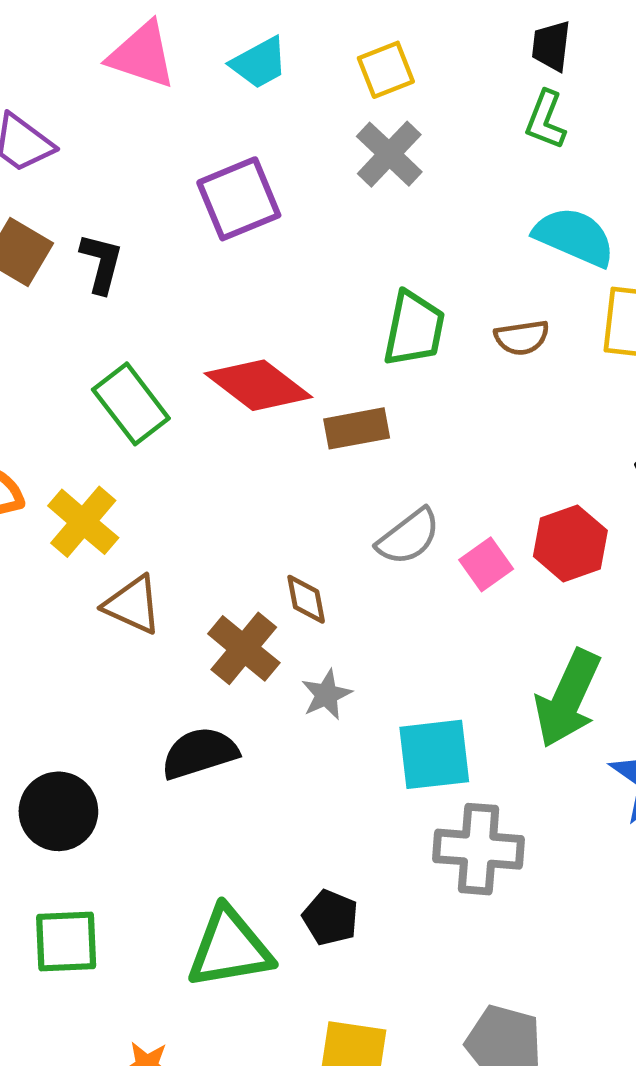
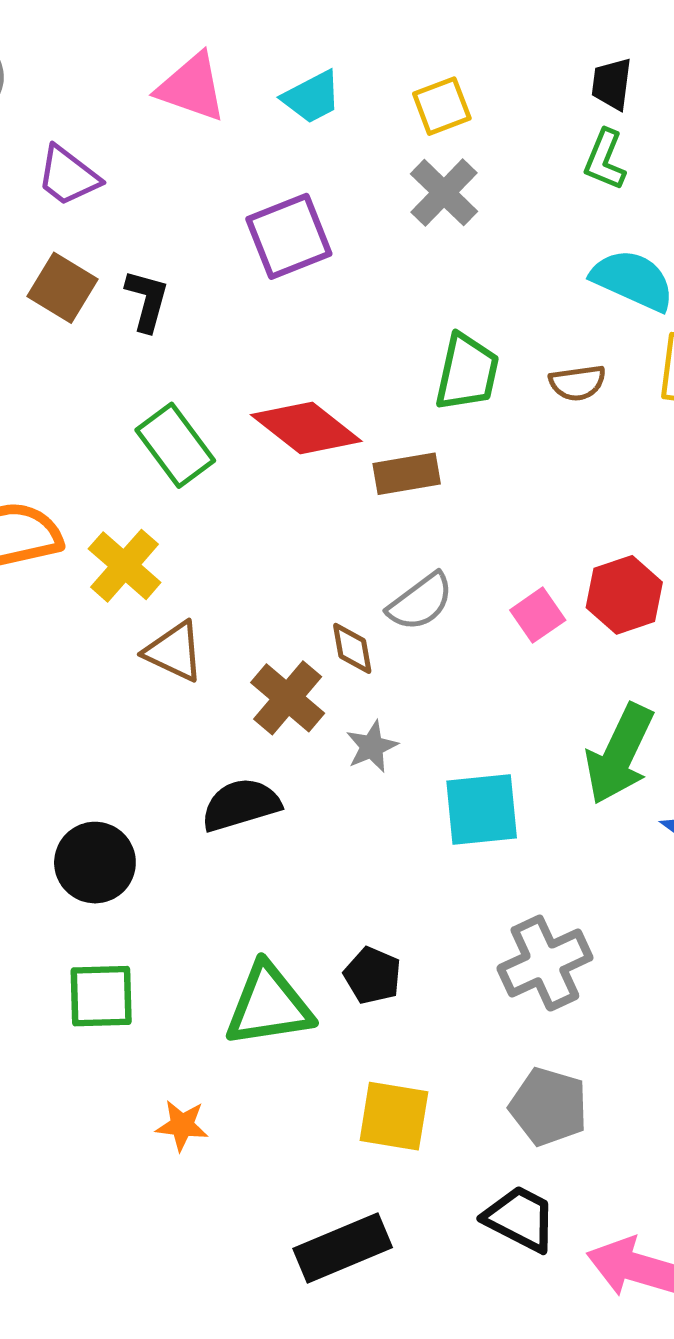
gray semicircle: (409, 537) -> (420, 602), moved
gray cross: (479, 849) -> (545, 963), moved, turned -30

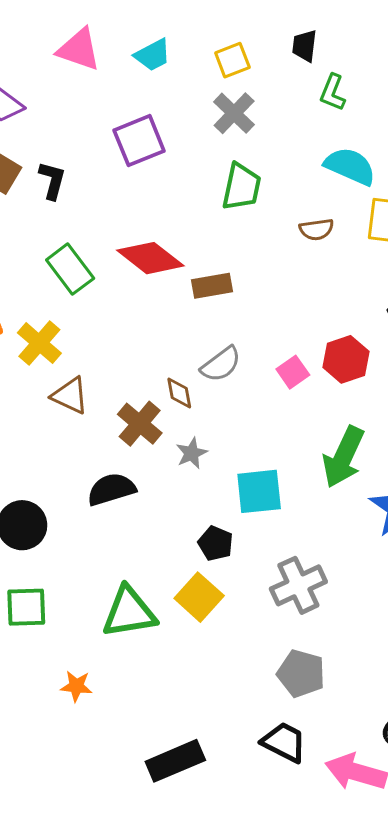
black trapezoid: (612, 84) -> (304, 46), moved
green trapezoid: (467, 372) -> (241, 187), moved
black pentagon: (373, 976) -> (215, 543), moved
yellow square: (394, 1116) -> (199, 597), moved, turned 33

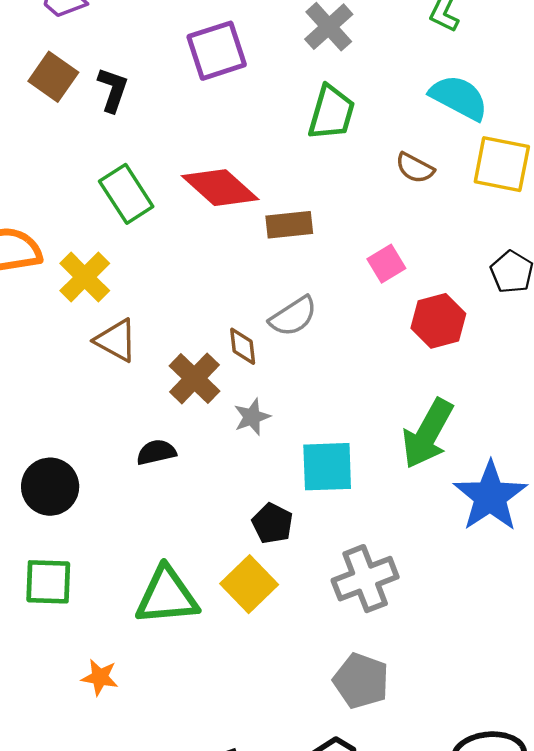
brown semicircle: (316, 229) -> (415, 168), turned 32
pink square: (293, 372) -> (386, 264), moved
black semicircle: (111, 489) -> (156, 452), size x0.7

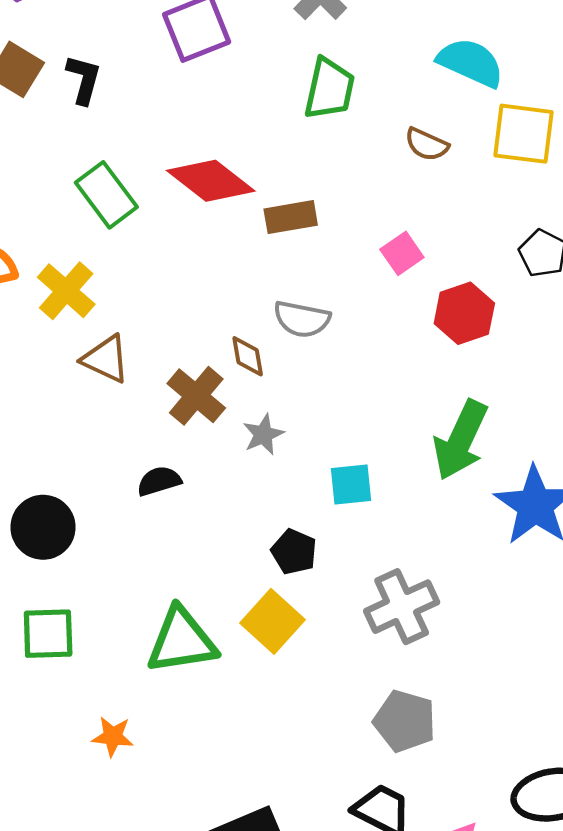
gray semicircle: (293, 316) -> (302, 319), turned 48
cyan square: (327, 467) -> (351, 484), size x0.7

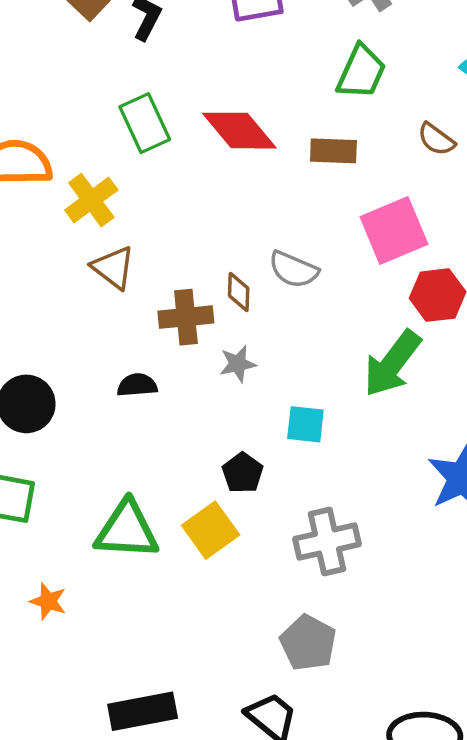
brown rectangle: (291, 217) -> (333, 151), moved
pink square: (402, 253) -> (394, 231), size x1.8
brown cross: (196, 396) -> (186, 317), turned 32
green arrow: (461, 440) -> (392, 364), moved

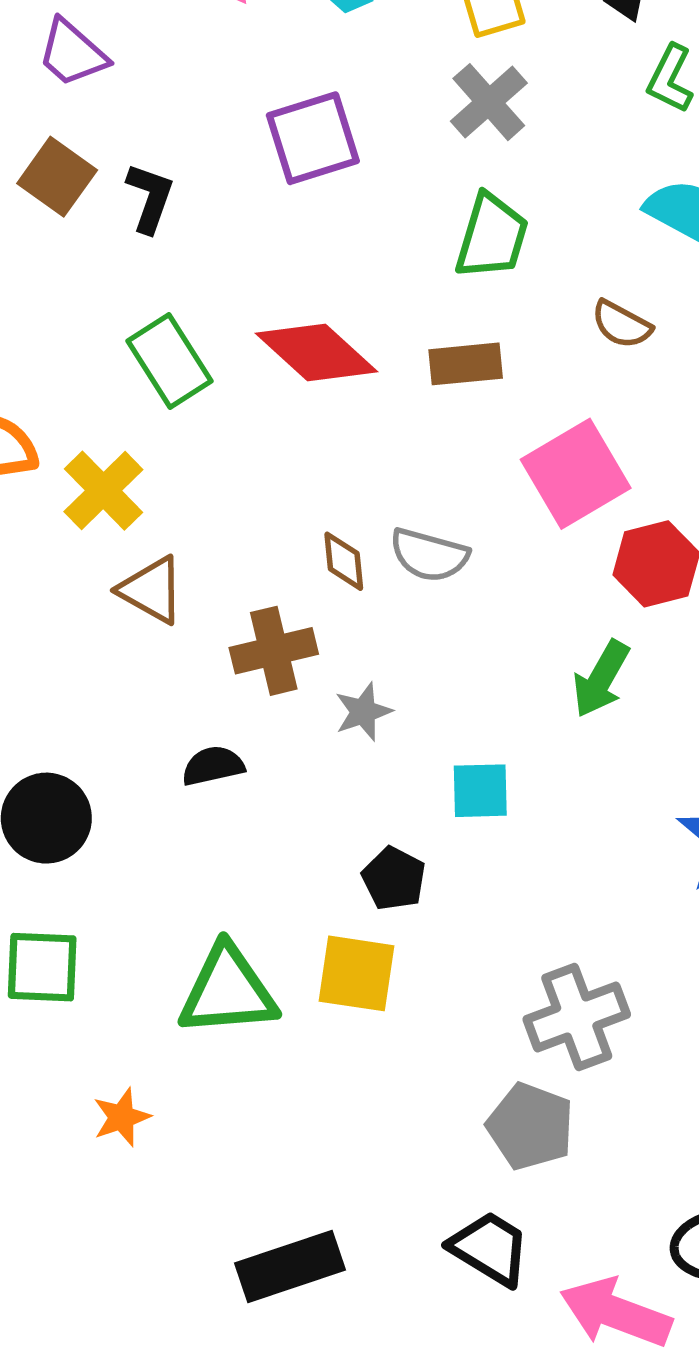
brown diamond: (239, 292) -> (344, 561), moved
green arrow: (392, 364) -> (601, 679), size x0.7
yellow square: (211, 530) -> (356, 973), turned -38
gray cross: (327, 542) -> (577, 1017), moved
orange star: (48, 601) -> (122, 1117), turned -30

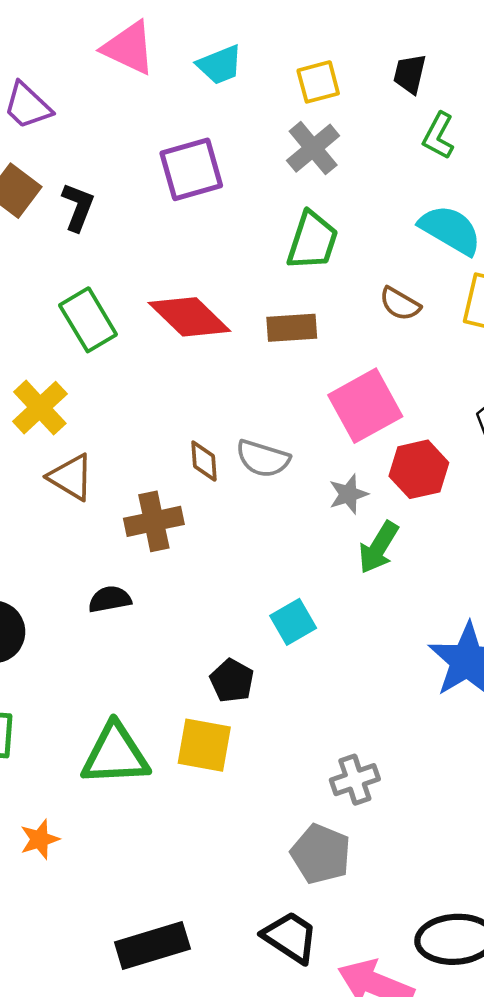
gray star: (363, 712) -> (348, 494), moved
cyan square: (480, 791) -> (293, 622), turned -30
gray cross: (577, 1017) -> (355, 780), size x0.7

